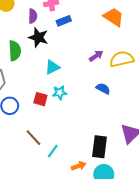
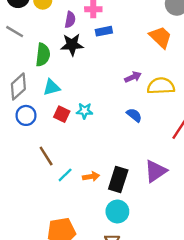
black star: (38, 37) -> (72, 45), turned -30
cyan triangle: (52, 67) -> (52, 87), moved
orange arrow: (79, 166) -> (91, 177), moved

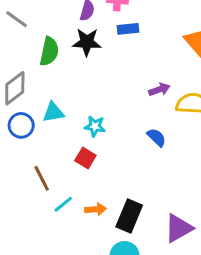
cyan triangle: (52, 87) -> (53, 112), moved
red square: (62, 114) -> (85, 158), moved
purple triangle: (156, 171) -> (179, 228), moved

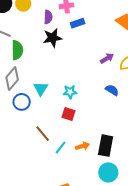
green semicircle: (49, 51) -> (17, 50), moved
cyan triangle: (53, 112) -> (41, 89), turned -35

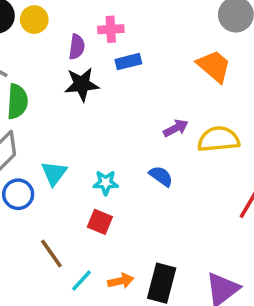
blue semicircle: (112, 90) -> (161, 176), moved

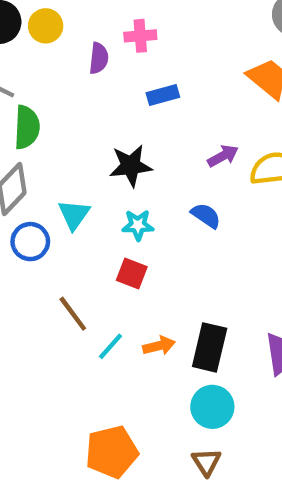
blue rectangle: (128, 62) -> (163, 95), moved
black star: (82, 84) -> (131, 166), moved

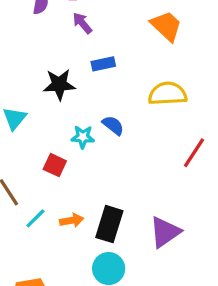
blue rectangle: (163, 95) -> (103, 64), moved
purple arrow: (223, 156) -> (82, 23), moved, turned -105
cyan star: (138, 225) -> (83, 137), moved

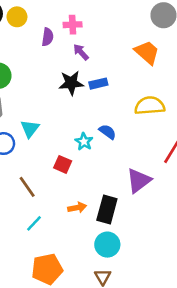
black star: (59, 84) -> (71, 83), moved
cyan star: (83, 137) -> (84, 142), turned 30
cyan line: (35, 218) -> (34, 223), moved
purple triangle: (165, 232) -> (139, 181), moved

